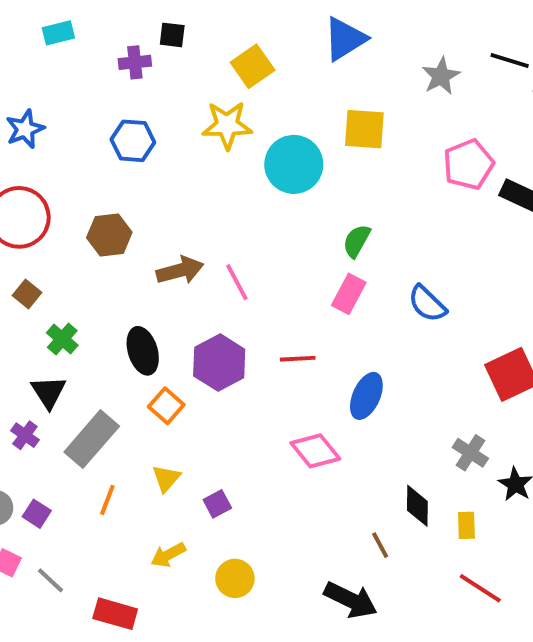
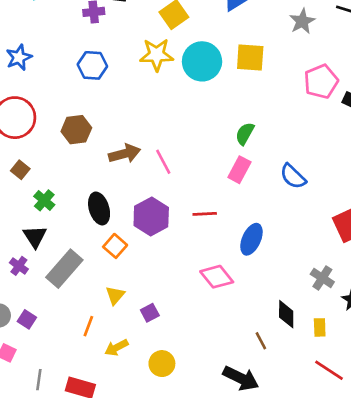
cyan circle: (294, 164) -> (202, 61), moved
orange line: (107, 500) -> (88, 326), moved
gray line: (50, 580) -> (39, 380), moved, turned 55

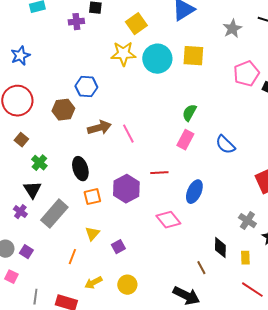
blue hexagon: (92, 65) -> (86, 87), moved
purple hexagon: (151, 217) -> (126, 189), moved
orange square: (115, 246) -> (92, 197), turned 36
yellow arrow: (116, 348) -> (93, 283), moved

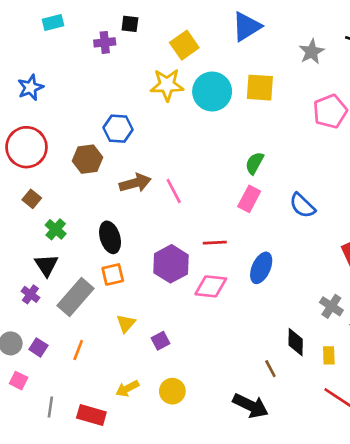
orange square: (92, 197) -> (113, 274), moved
pink diamond: (168, 220) -> (211, 286), moved, turned -45
orange line: (72, 257) -> (78, 350), moved

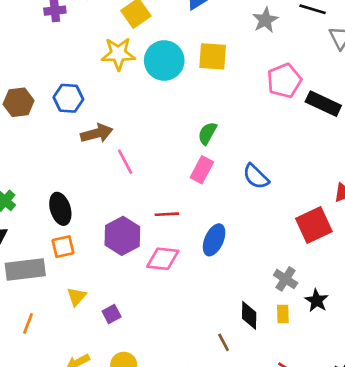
brown hexagon: (87, 159) -> (19, 102), moved
brown arrow: (135, 183) -> (97, 133), moved
gray rectangle: (76, 297) -> (25, 270), turned 42
yellow rectangle: (329, 355) -> (283, 314), moved

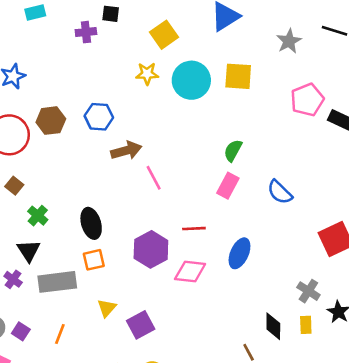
yellow star: (118, 54) -> (147, 74), size x0.7
purple square: (112, 314) -> (141, 325), size x1.5

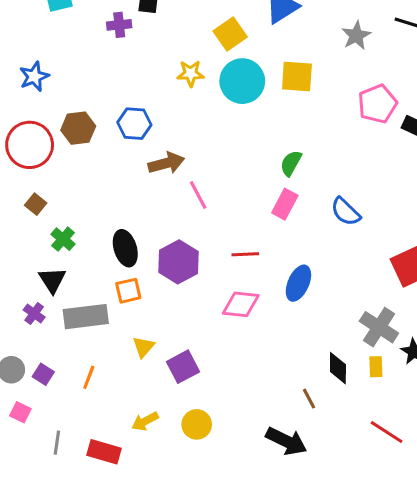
yellow square: (164, 35) -> (230, 34), moved
purple hexagon: (151, 249) -> (178, 262), moved
gray cross: (308, 291) -> (379, 327), size x1.4

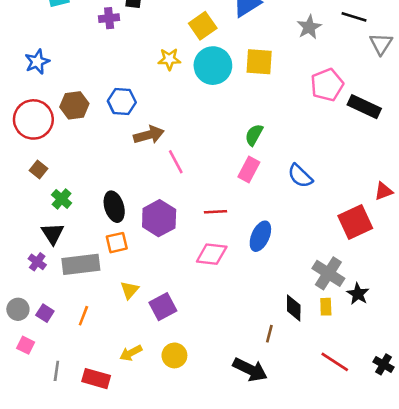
brown line: (309, 399) -> (269, 334), turned 42

